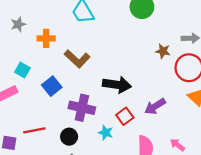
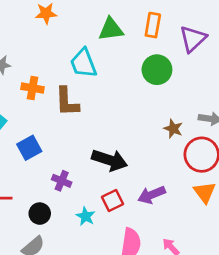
brown L-shape: (77, 59) -> (67, 102), moved, turned 35
purple cross: (82, 108) -> (62, 181), size x0.6

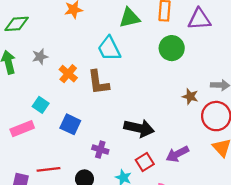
purple triangle: (193, 39) -> (199, 19), turned 45
orange cross: (33, 88) -> (68, 74), turned 36
blue square: (29, 148) -> (70, 124), turned -30

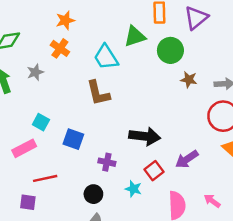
green triangle: (130, 18) -> (135, 36), moved
purple triangle: (199, 19) -> (196, 18), turned -30
orange cross: (68, 74) -> (60, 48), moved
brown star: (190, 96) -> (189, 80), moved
red line: (48, 169) -> (45, 178), moved

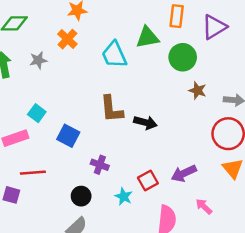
brown L-shape: (98, 93) -> (112, 109), moved
black arrow: (145, 136) -> (145, 123), moved, size x0.7
pink arrow: (212, 201) -> (204, 206), moved

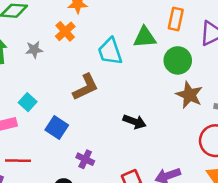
brown star: (198, 90) -> (189, 95), size x1.5
brown L-shape: (112, 109) -> (85, 87), moved, turned -116

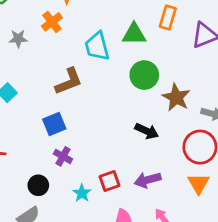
green circle: (178, 60) -> (144, 75), moved
black arrow: (134, 122) -> (147, 131), moved
blue square: (57, 127) -> (54, 124), moved, turned 30

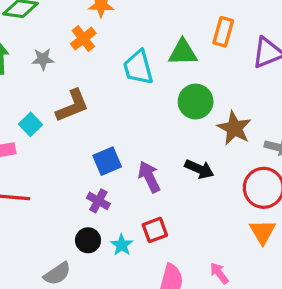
brown L-shape: (69, 81) -> (72, 106), moved
blue square: (54, 124) -> (107, 161), moved
purple arrow: (148, 180) -> (149, 177), moved, turned 80
black circle: (38, 185) -> (88, 240), moved

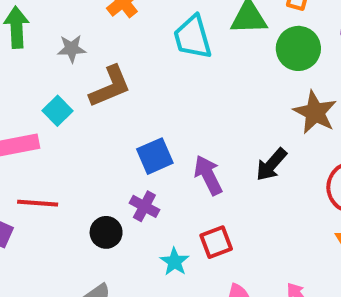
gray star: (43, 59) -> (72, 49), moved
green circle: (196, 102) -> (298, 48), moved
black arrow: (199, 169) -> (271, 165), turned 108
black circle: (88, 240) -> (106, 232), moved

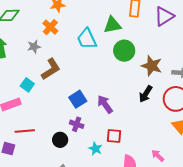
green circle: (298, 48) -> (124, 51), moved
gray star: (72, 49) -> (34, 47), moved
black arrow: (271, 165) -> (146, 94), moved
red square: (216, 242) -> (114, 136), turned 35

